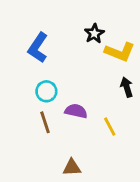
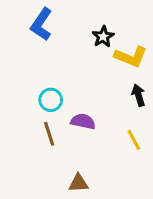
blue L-shape: (38, 48) -> (41, 24), moved
yellow line: (110, 127) -> (134, 140), moved

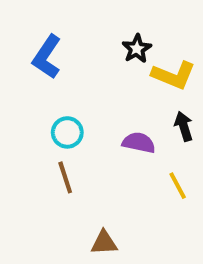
blue L-shape: (41, 24) -> (47, 57), moved
purple semicircle: (83, 121) -> (139, 143), moved

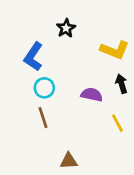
black star: (137, 49) -> (66, 28), moved
blue L-shape: (47, 57) -> (33, 57), moved

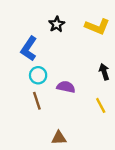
yellow L-shape: (115, 50) -> (97, 27), moved
purple semicircle: (92, 95) -> (66, 87), moved

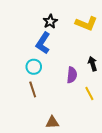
blue L-shape: (29, 49) -> (43, 43), moved
purple semicircle: (66, 87) -> (72, 75), moved, turned 84

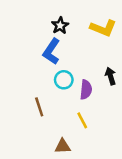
cyan circle: (34, 67) -> (64, 80), moved
yellow line: (89, 94) -> (82, 120), moved

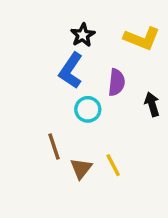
purple semicircle: (86, 90) -> (117, 82), moved
brown triangle: (63, 146) -> (81, 169), moved, turned -49

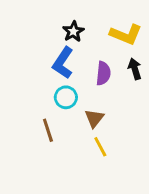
black arrow: (152, 104) -> (135, 69), moved
cyan circle: (88, 109) -> (66, 97), moved
brown triangle: (81, 169) -> (94, 118), moved

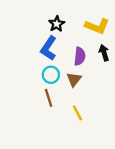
brown triangle: (94, 118) -> (74, 79), moved
brown line: (48, 130) -> (49, 98), moved

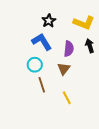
blue L-shape: (49, 48) -> (42, 42), turned 115
cyan circle: (51, 75) -> (35, 65), moved

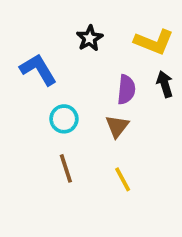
blue L-shape: (42, 42) -> (38, 69), moved
brown line: (42, 85) -> (66, 168), moved

